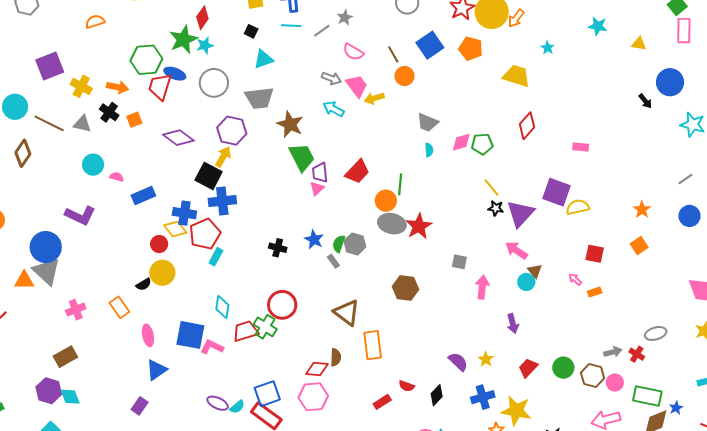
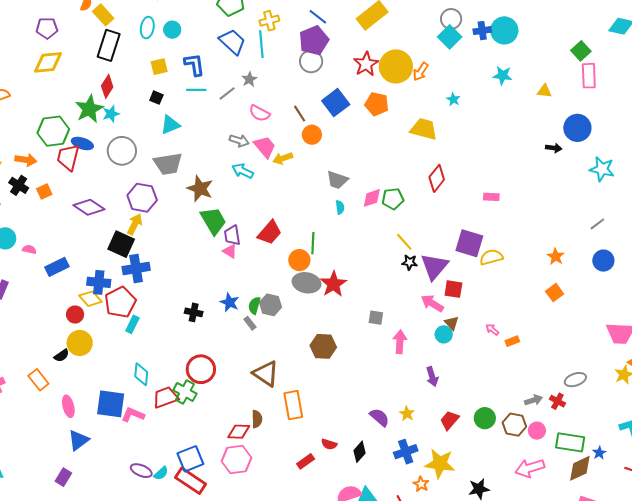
black arrow: (645, 101) -> (554, 148), turned -42
pink triangle: (317, 188) -> (230, 251), turned -42
red square: (595, 254) -> (453, 289), moved

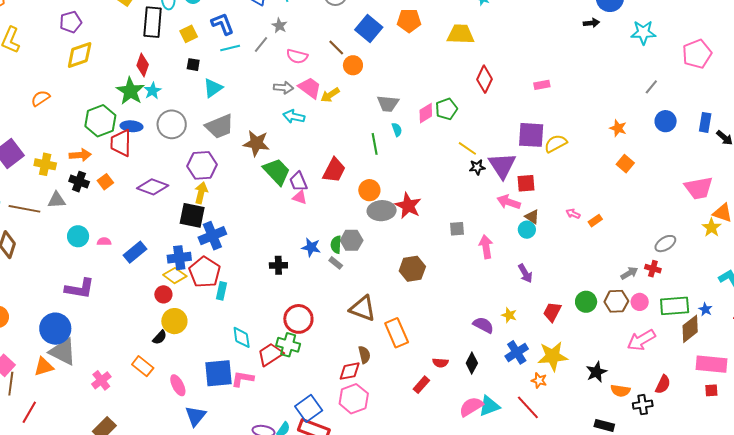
black rectangle: (109, 45) -> (153, 22), moved
green line: (313, 243) -> (375, 144), moved

